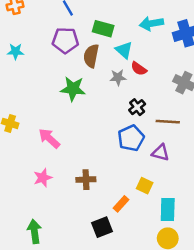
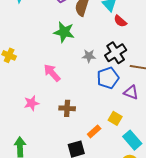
gray star: (118, 77) -> (89, 56), moved
black cross: (137, 107) -> (116, 53), size x1.5
pink arrow: (49, 138) -> (52, 73), moved
cyan rectangle: (168, 209) -> (132, 140), turned -48

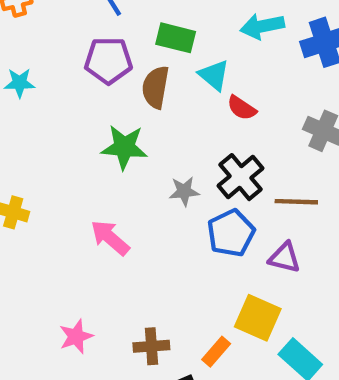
pink star: (31, 103) -> (76, 336), moved
brown cross: (67, 108) -> (151, 346), moved
yellow square: (115, 118) -> (258, 318), size x1.5

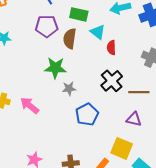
red semicircle: (242, 108) -> (111, 48), turned 56
gray star: (184, 191) -> (69, 89), moved
blue pentagon: (231, 233) -> (87, 114), moved
pink arrow: (110, 238) -> (30, 106), moved

